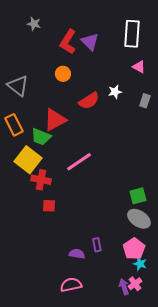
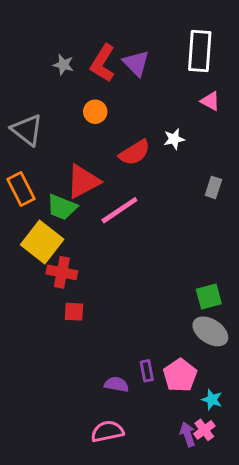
gray star: (34, 24) -> (63, 65), moved
gray rectangle: (145, 101) -> (213, 187), moved
pink line: (79, 162) -> (119, 210), moved
pink pentagon: (134, 249) -> (180, 375), moved

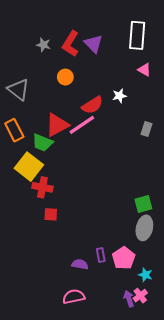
pink line: (119, 210) -> (82, 125), moved
gray ellipse: (210, 331) -> (144, 228), turned 70

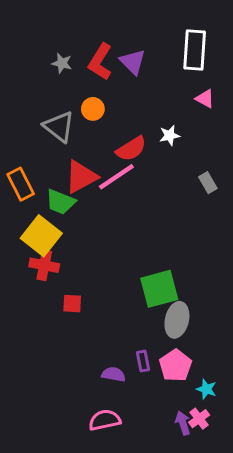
gray triangle: (18, 90) -> (59, 127), moved
gray rectangle: (146, 129) -> (208, 183), turned -48
red cross: (42, 187) -> (44, 265), moved
green square: (143, 204) -> (159, 289), moved, size x1.5
gray ellipse: (144, 228) -> (177, 320), moved

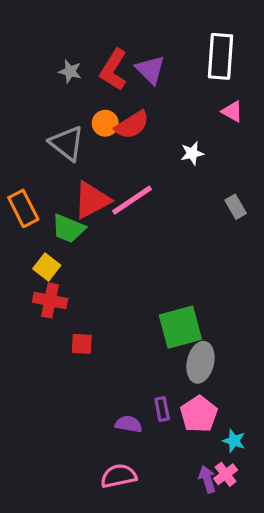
red semicircle: (131, 149) -> (132, 125), moved
yellow square: (41, 236) -> (47, 267), size x0.6

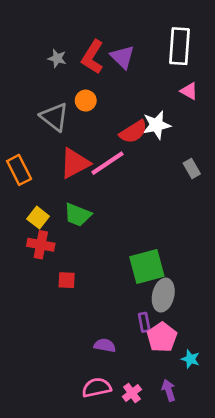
red semicircle: (132, 125) -> (133, 132), moved
white star: (192, 153) -> (156, 125), size x1.5
green trapezoid: (68, 229) -> (78, 215), moved
purple rectangle: (162, 409) -> (144, 322), moved
pink cross: (226, 474) -> (132, 393), moved

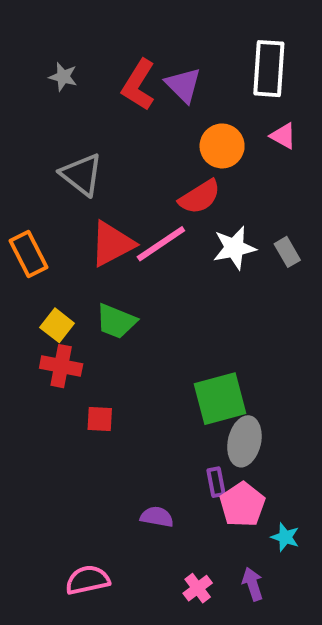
gray star: (57, 58) -> (63, 77), moved
orange circle: (86, 101) -> (222, 146), moved, size x1.4
white star: (156, 125) -> (234, 248), moved
pink semicircle: (97, 388) -> (88, 580), moved

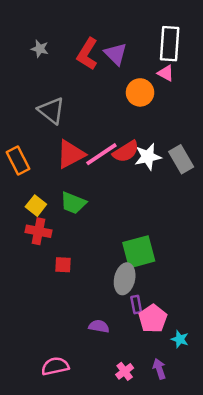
pink triangle: (283, 136) -> (166, 73), moved
red semicircle: (200, 197) -> (126, 152), moved
gray rectangle: (287, 252) -> (181, 159), size x1.5
gray ellipse: (244, 441) -> (125, 279), moved

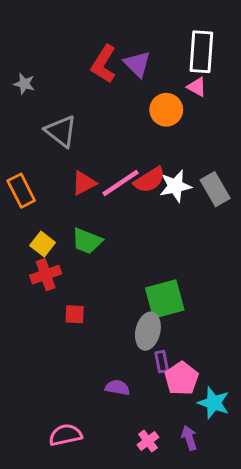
gray star: (40, 49) -> (24, 84), moved
red triangle: (71, 154) -> (84, 183), size x0.7
red cross: (38, 231) -> (46, 275), turned -30
cyan star: (180, 339) -> (214, 403), size x1.5

